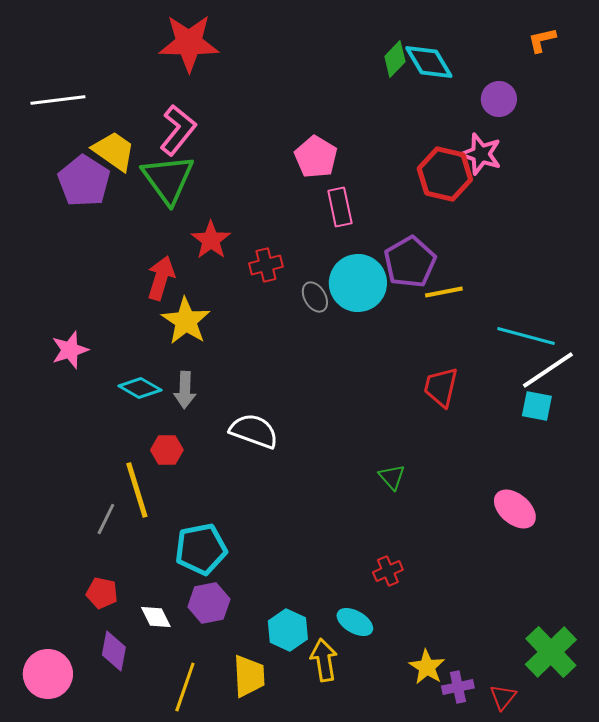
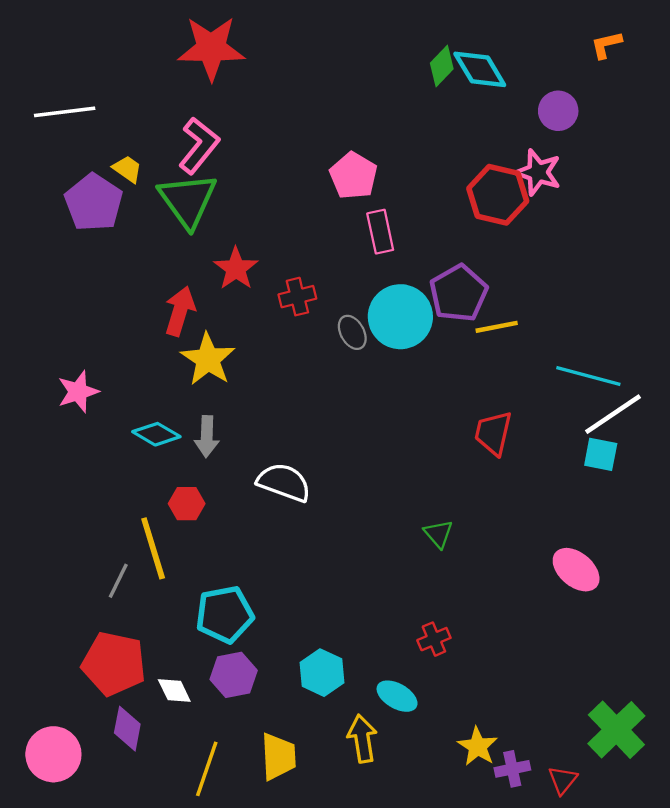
yellow trapezoid: (114, 151) -> (127, 169), size x0.6
red pentagon: (102, 593) -> (114, 664), size x1.8
cyan hexagon: (288, 630) -> (322, 673), moved

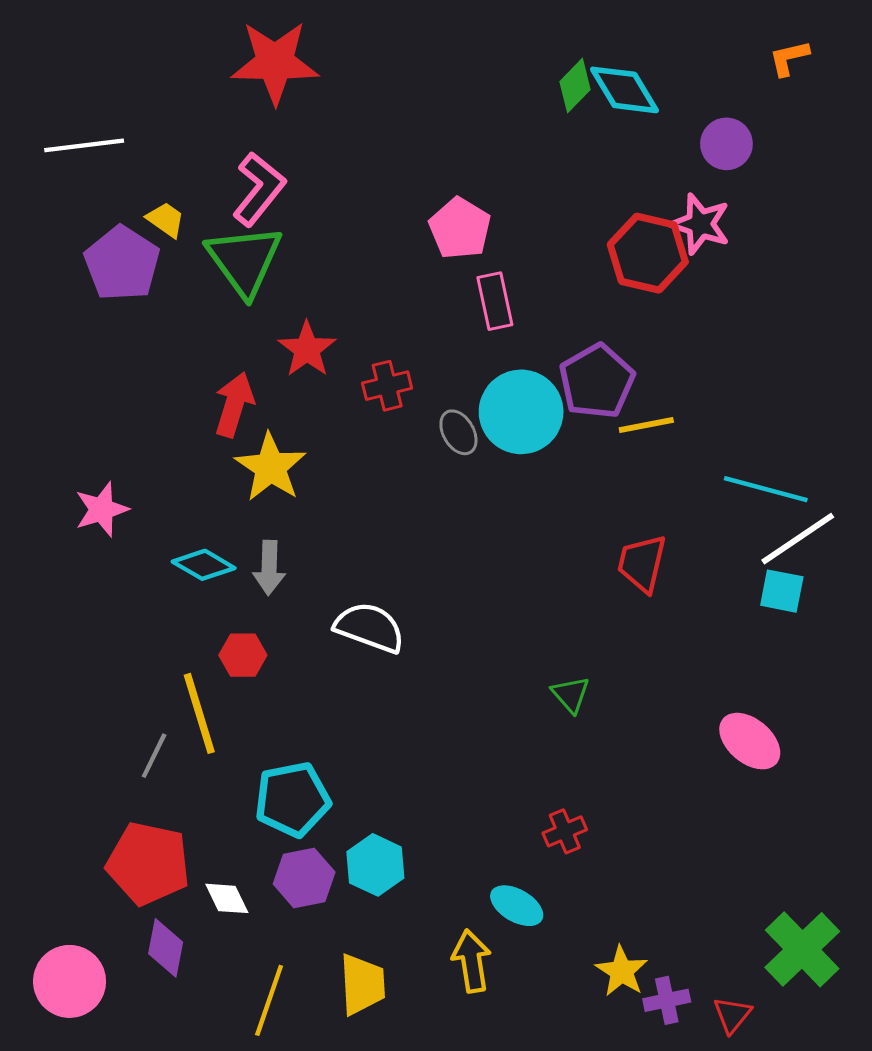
cyan hexagon: (322, 673) -> (375, 865), moved

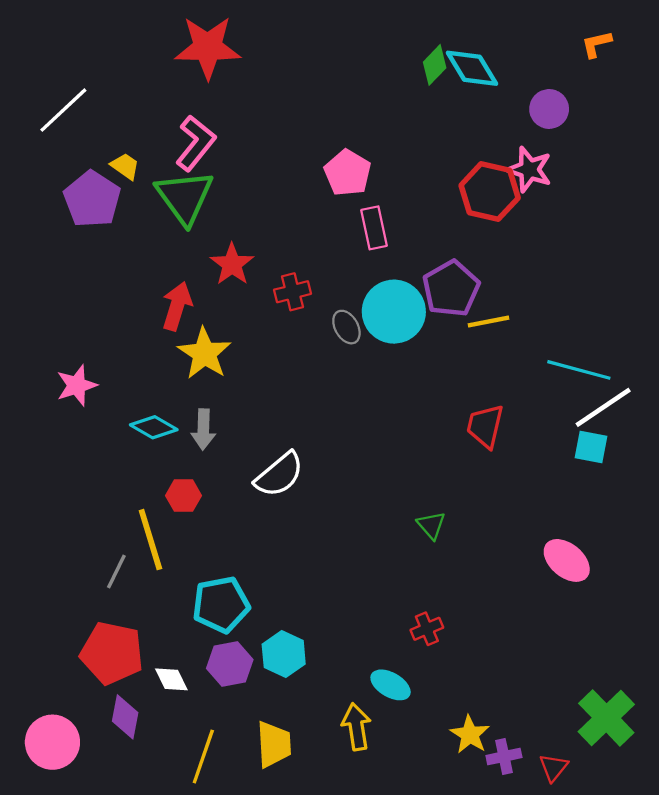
white line: (84, 145) -> (63, 110), turned -36
white semicircle: (370, 627) -> (279, 475), turned 120

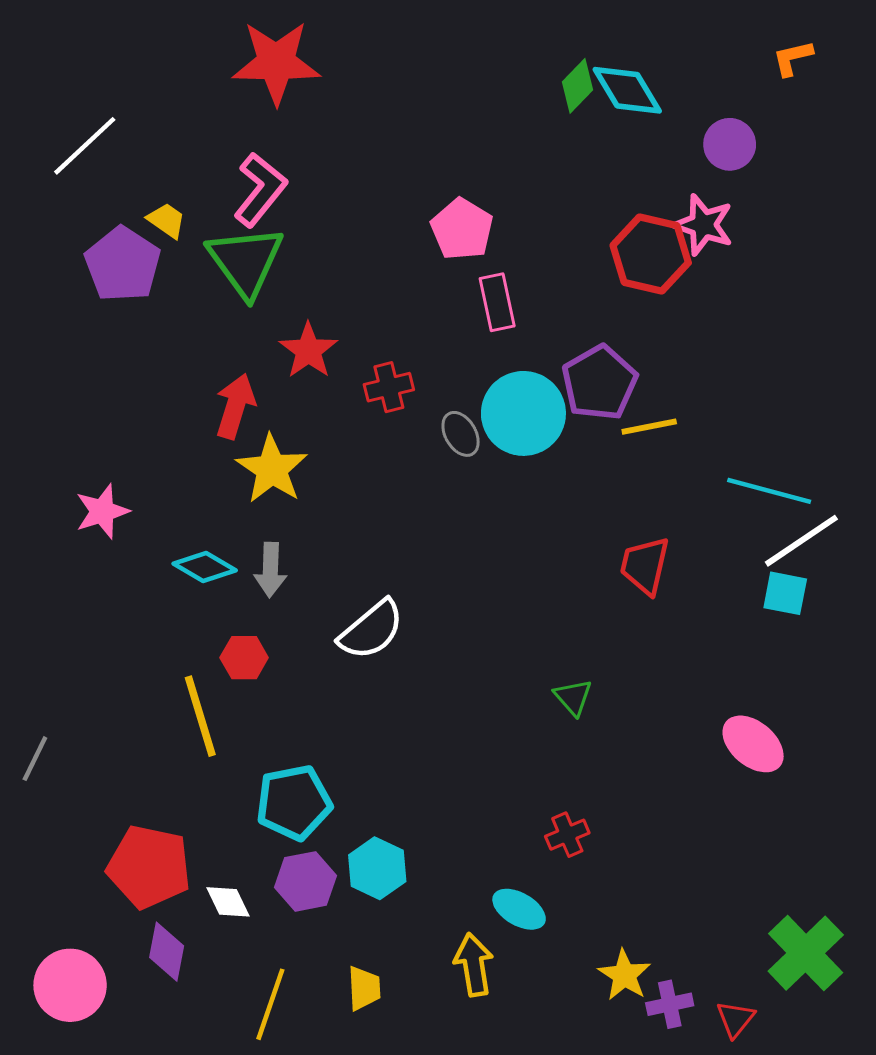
gray line: (116, 571) -> (35, 759), moved
yellow trapezoid: (274, 744) -> (364, 988), size x0.7

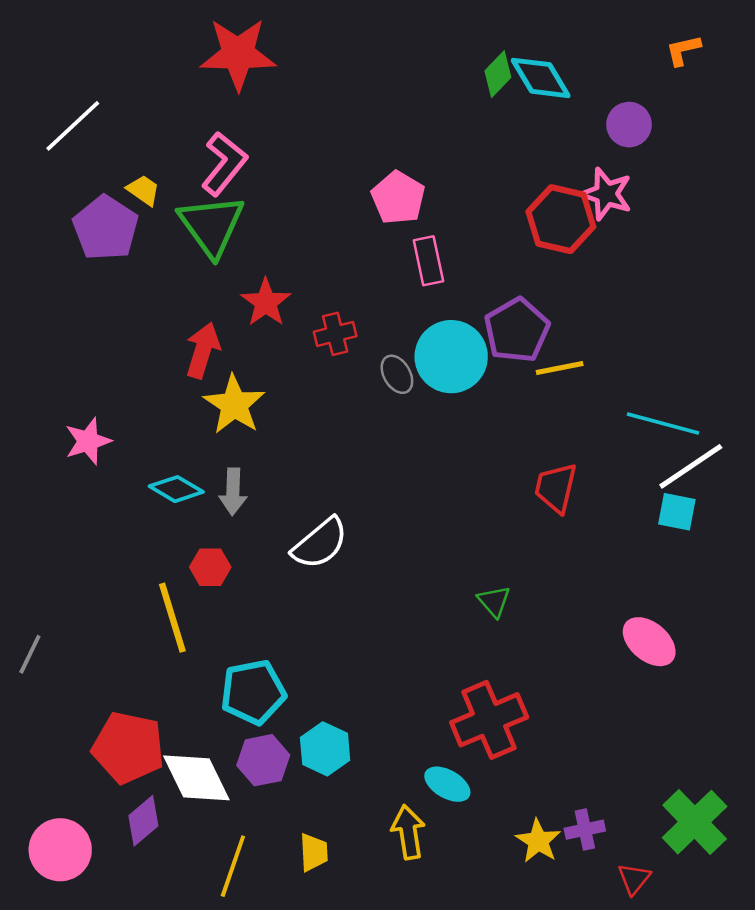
red cross: (567, 835) -> (489, 720), size x2.0
white diamond: (228, 902) -> (196, 778), size x1.8
purple diamond: (167, 952) -> (143, 821), turned 39
purple cross: (670, 1004) -> (585, 830), moved

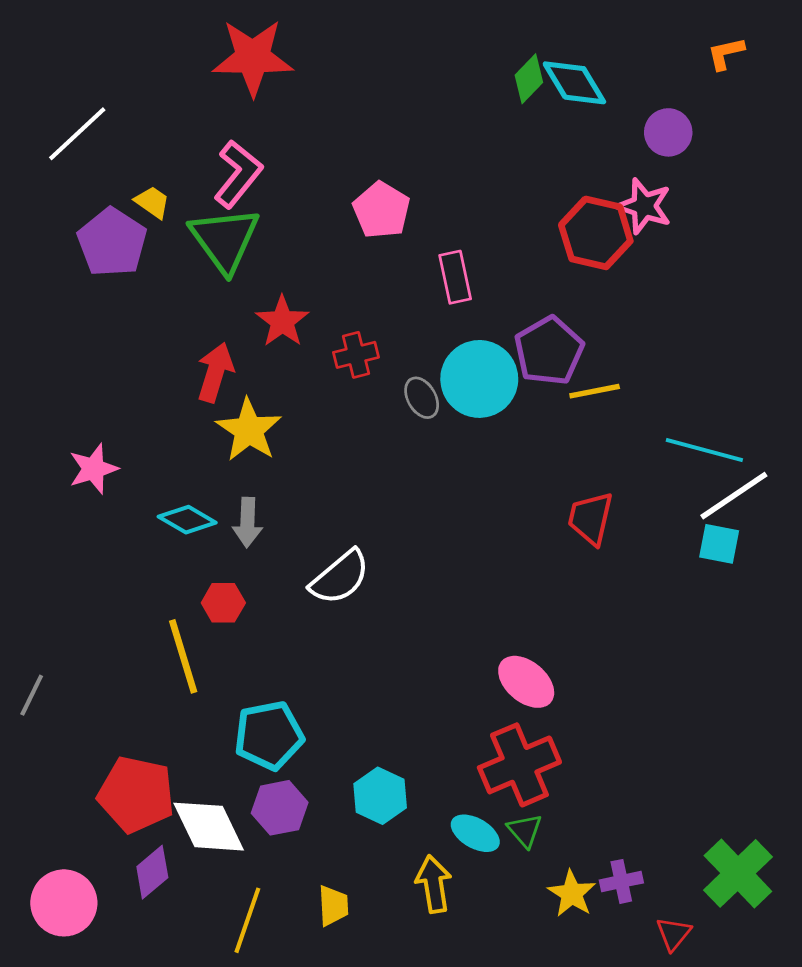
pink pentagon: (398, 198) -> (381, 210), moved
green triangle: (494, 601) -> (525, 831), moved
pink ellipse: (649, 642) -> (526, 682), moved
cyan hexagon: (325, 749) -> (380, 796), moved

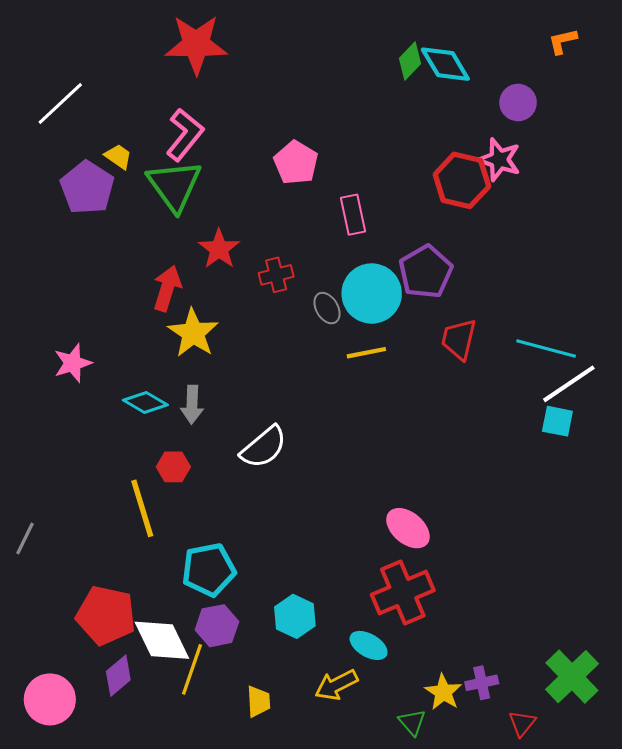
yellow line: (595, 391) -> (366, 353), moved
red trapezoid: (590, 518) -> (459, 339), moved
green triangle: (525, 831) -> (412, 722), moved
yellow arrow: (434, 884) -> (336, 685), turned -108
yellow line: (247, 920) -> (192, 669), moved

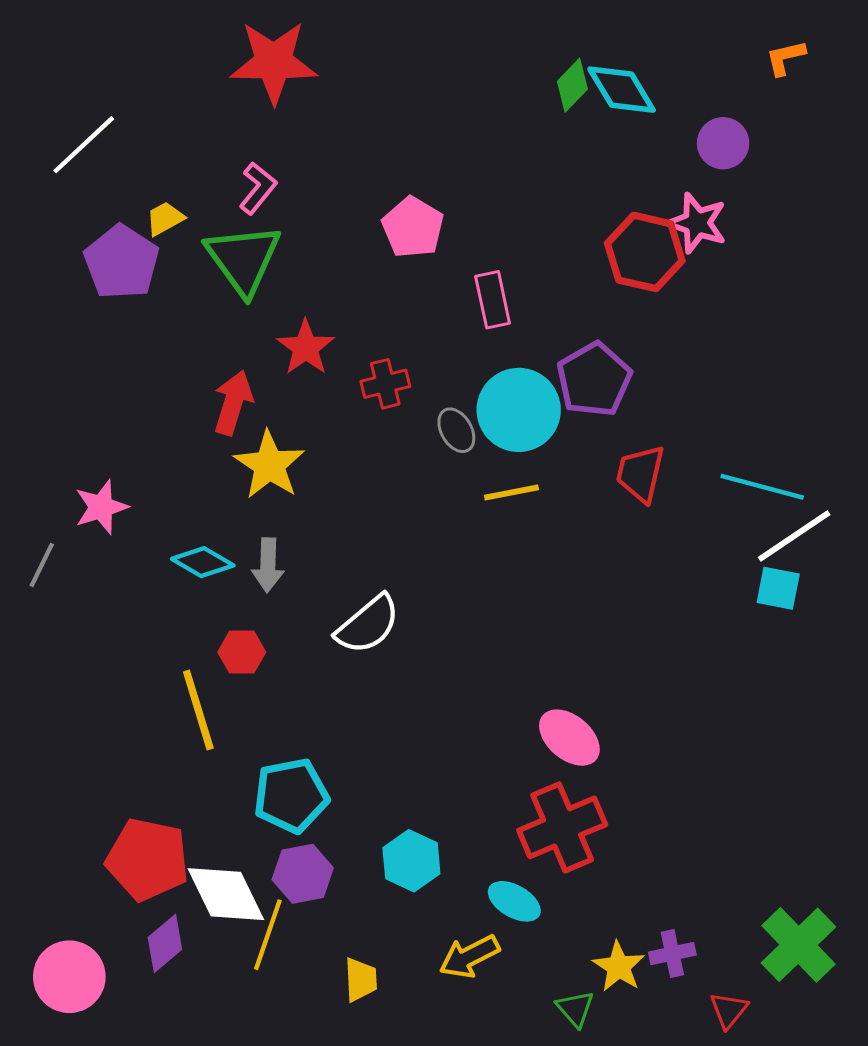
pink L-shape: (185, 135) -> (258, 188), size x0.7
yellow trapezoid: (118, 156) -> (165, 219), turned -64
gray line: (25, 539) -> (42, 565), moved

